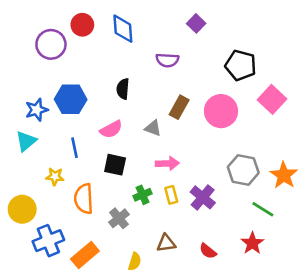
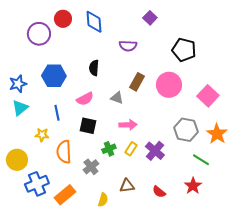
pink square: (272, 99) -> (208, 96), moved
blue star: (37, 110) -> (18, 84), moved
yellow rectangle: (171, 195) -> (131, 149), turned 48

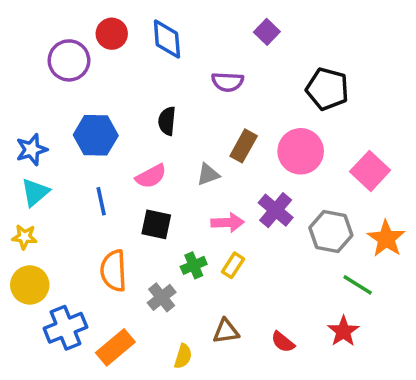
gray triangle: (117, 98) -> (208, 174), turned -40
yellow star: (42, 135) -> (24, 237), moved
purple cross: (155, 151) -> (276, 210), moved

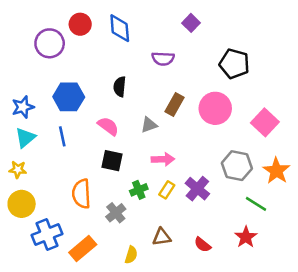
pink semicircle: (151, 176) -> (108, 126), turned -115
blue line: (101, 201) -> (62, 136), moved
purple cross: (276, 210) -> (197, 189), moved

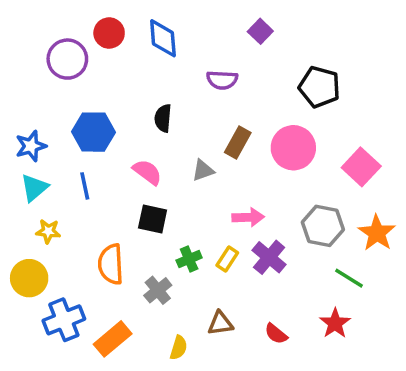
pink arrow: (163, 159) -> (248, 217), moved
yellow star: (18, 169) -> (48, 231), moved

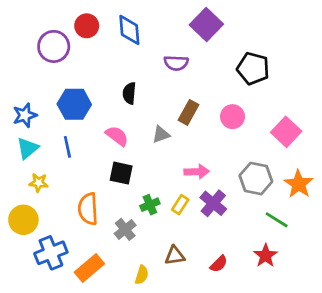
purple square: (260, 31) -> (206, 24), size x1.6
pink circle: (293, 148) -> (233, 117), size x0.7
red semicircle: (276, 334) -> (219, 264), turned -84

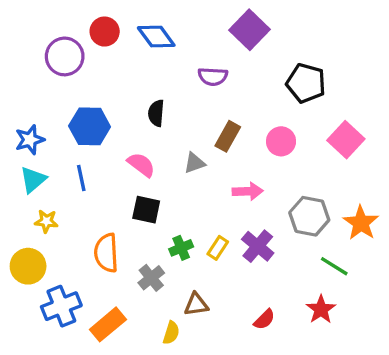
blue diamond: (129, 30) -> (156, 37), turned -32
pink square: (286, 132) -> (346, 140), moved
pink arrow: (197, 172) -> (248, 191), moved
brown triangle: (175, 256) -> (196, 304), moved

